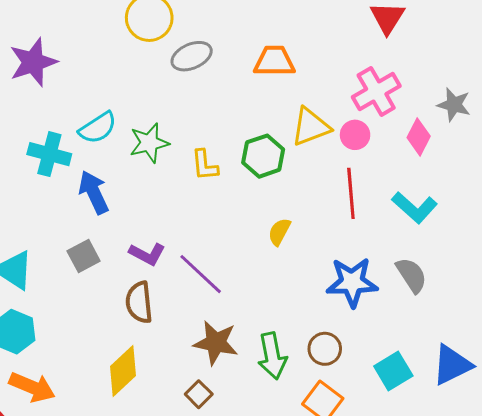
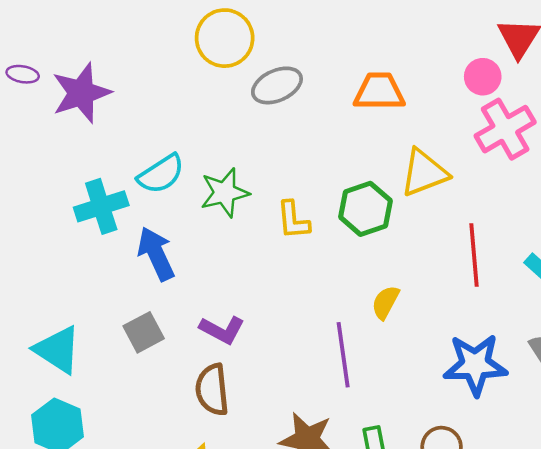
pink circle: (355, 135) -> (483, 77), moved
cyan cross: (49, 154) -> (101, 206), turned -33
purple line: (201, 274) -> (343, 355), moved, turned 39

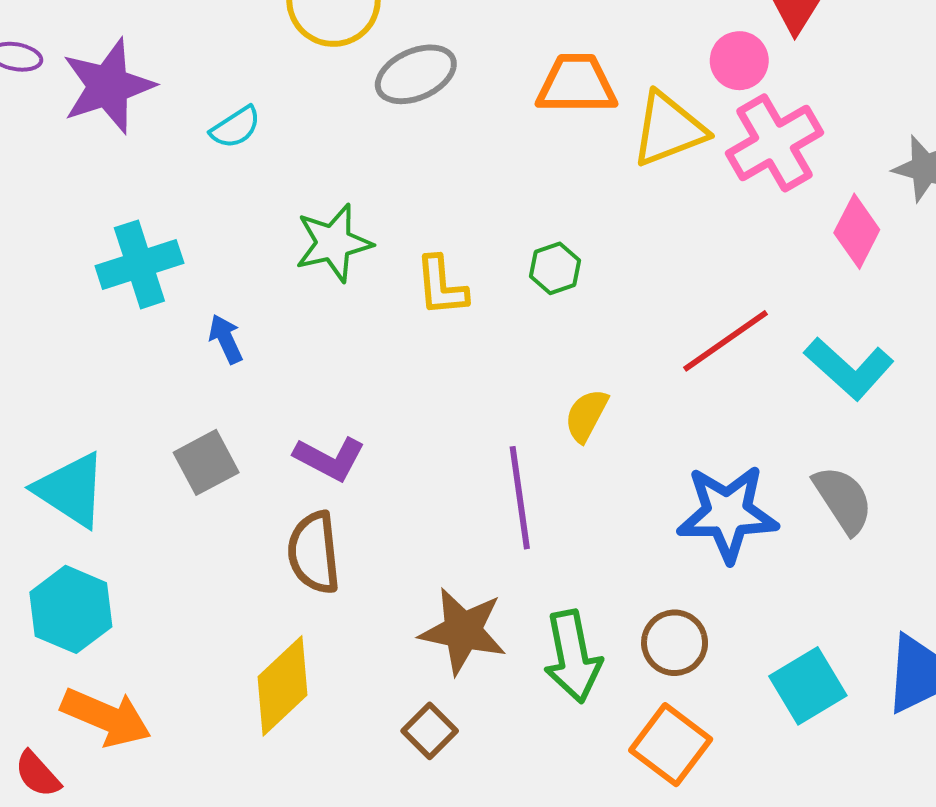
yellow triangle: (424, 173) -> (669, 129), moved
cyan semicircle: (161, 174) -> (236, 127), moved, size x0.7
green hexagon: (365, 209) -> (555, 268), size x0.6
blue arrow: (156, 254) -> (226, 339), size x0.6
red line: (474, 255) -> (726, 341), turned 60

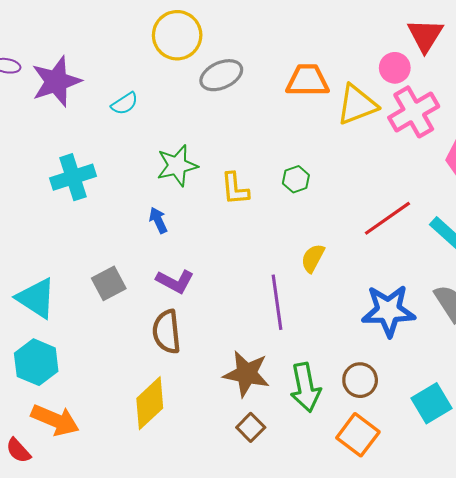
blue arrow: (226, 339) -> (158, 220), moved
brown square: (430, 731) -> (251, 427), moved

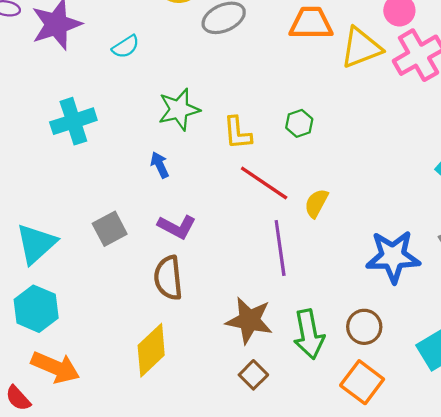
red line: (387, 218) -> (264, 183), moved, turned 69
cyan triangle: (36, 298) -> (36, 244), turned 45

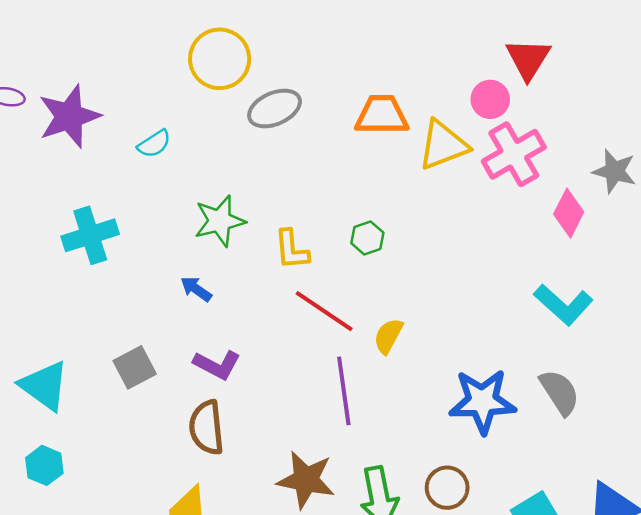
blue arrow: (160, 165) -> (196, 289), turned -30
cyan triangle: (36, 244) -> (44, 386), turned -42
cyan hexagon: (36, 309) -> (44, 465), size x0.7

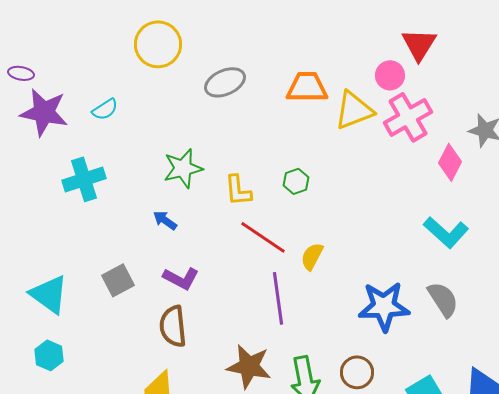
yellow circle: (220, 59) -> (158, 44), moved
purple star: (69, 116) -> (44, 112), moved, turned 30
cyan semicircle: (154, 144) -> (105, 109), moved

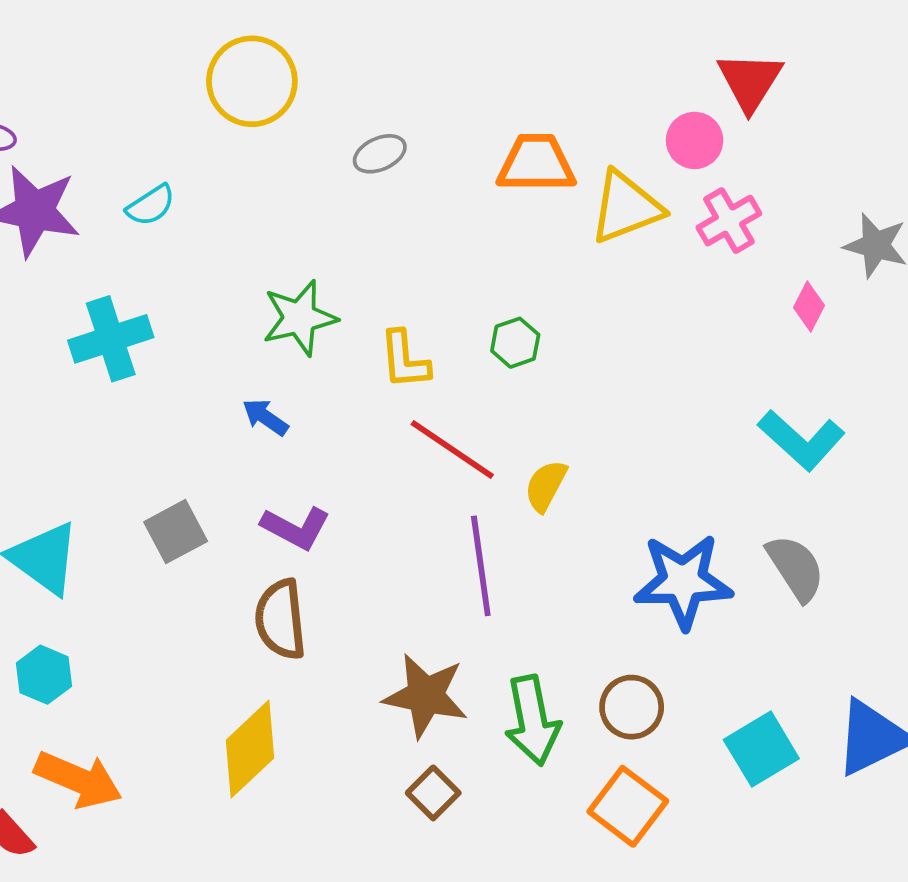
gray ellipse: (225, 82) -> (380, 154), size x0.7
pink cross: (408, 117) -> (729, 221), size x0.7
pink diamond: (450, 162) -> (809, 306), size x0.7

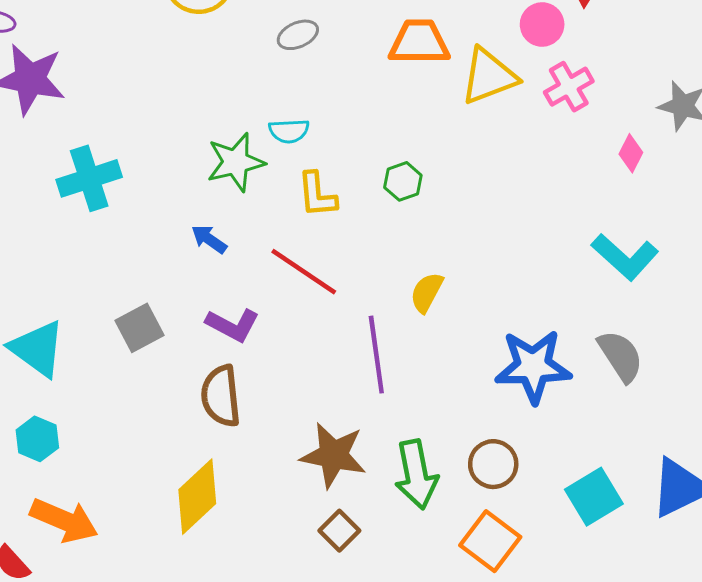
cyan semicircle: (151, 205) -> (289, 131), moved, turned 30
red line: (452, 450) -> (304, 272), moved

